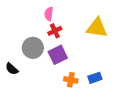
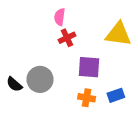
gray circle: (33, 48) -> (40, 79), moved
purple square: (58, 55) -> (89, 67), moved, turned 30

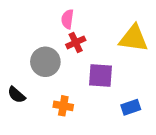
gray circle: (40, 79) -> (45, 62), moved
orange cross: (87, 98) -> (63, 106), moved

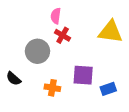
red cross: (76, 42) -> (63, 35), turned -35
purple square: (100, 76) -> (83, 75), moved

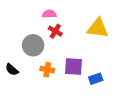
pink semicircle: (56, 16) -> (49, 14), turned 80
orange cross: (52, 88) -> (47, 70), moved

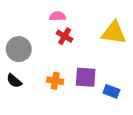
gray circle: (33, 45) -> (19, 49), moved
blue rectangle: (96, 79) -> (111, 91), turned 40

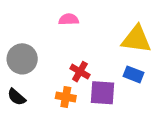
red cross: (65, 36) -> (80, 72), moved
blue rectangle: (111, 91) -> (134, 74), moved

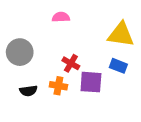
black semicircle: (16, 97) -> (28, 91), moved, turned -49

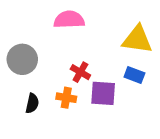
pink semicircle: (61, 17) -> (69, 20), size x1.5
black semicircle: (28, 91) -> (32, 103), turned -70

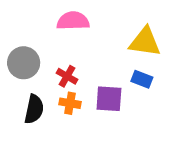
red cross: (80, 72) -> (67, 76), moved
black semicircle: (32, 103) -> (34, 109), size x1.4

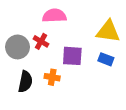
red cross: (67, 76) -> (41, 41), moved
purple square: (109, 99) -> (72, 56), moved

